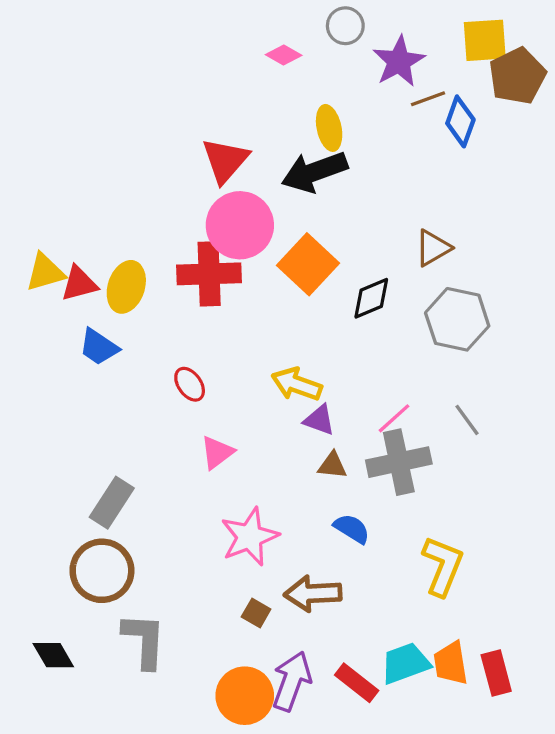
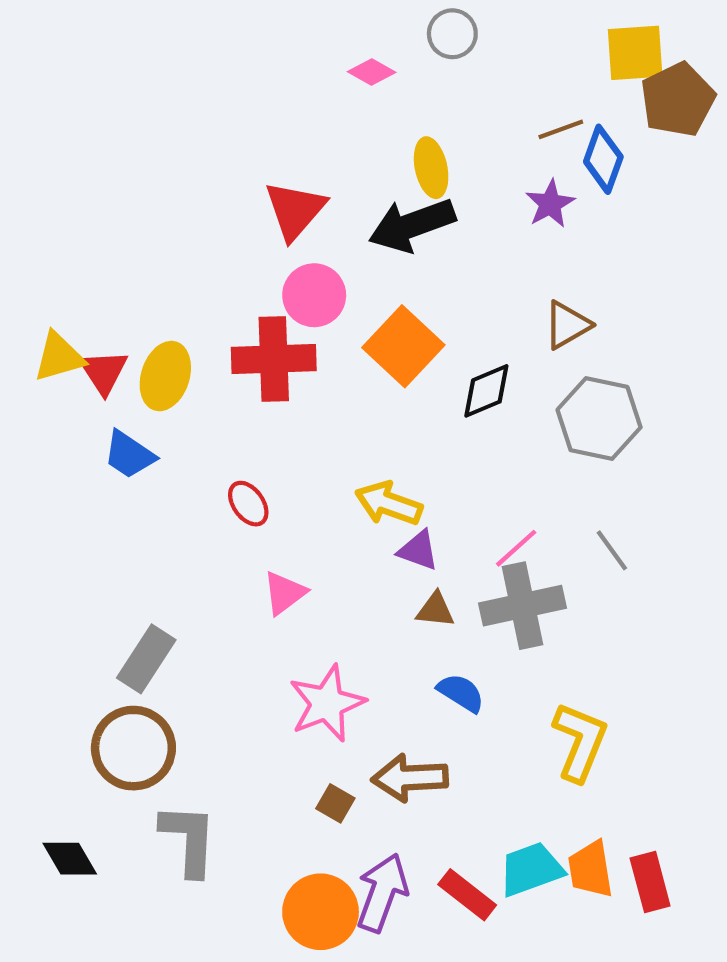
purple star: (399, 61) -> (550, 204), moved, size x0.7
pink circle: (240, 225) -> (314, 295), size x0.7
red triangle: (79, 284) -> (104, 372), turned -48

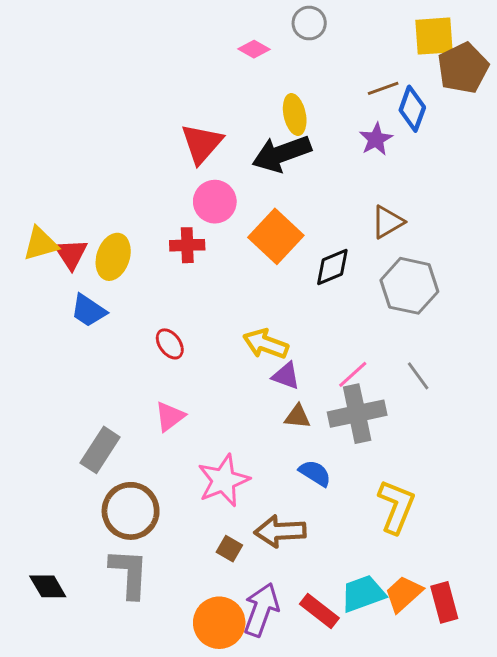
red cross: (274, 359) -> (187, 245), size x0.6
pink triangle: (284, 593) -> (170, 417), moved
brown circle: (133, 748) -> (131, 511), moved
orange trapezoid: (591, 869) -> (404, 594), turned 57

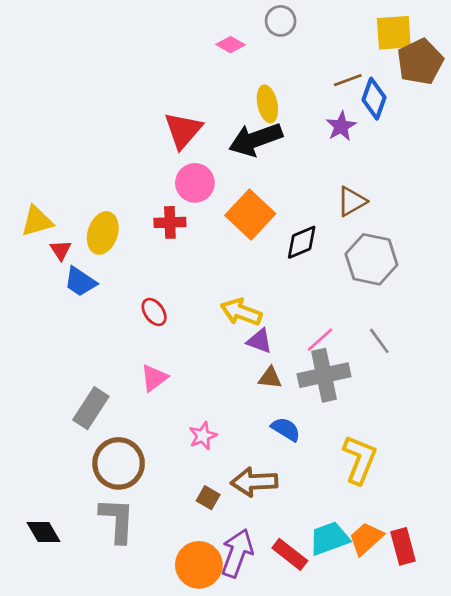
red triangle: (71, 254) -> (61, 250), moved, size x0.7
pink star: (224, 480) -> (203, 436), size x0.6

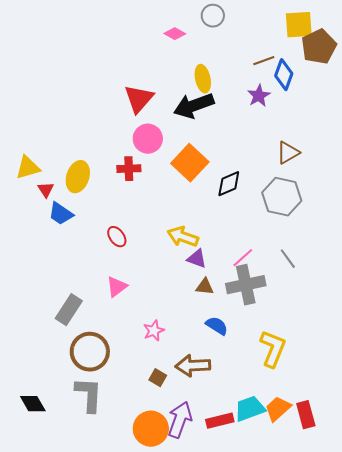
brown triangle: (352, 201) -> (288, 153), moved
red rectangle: (290, 554) -> (220, 421), turned -52

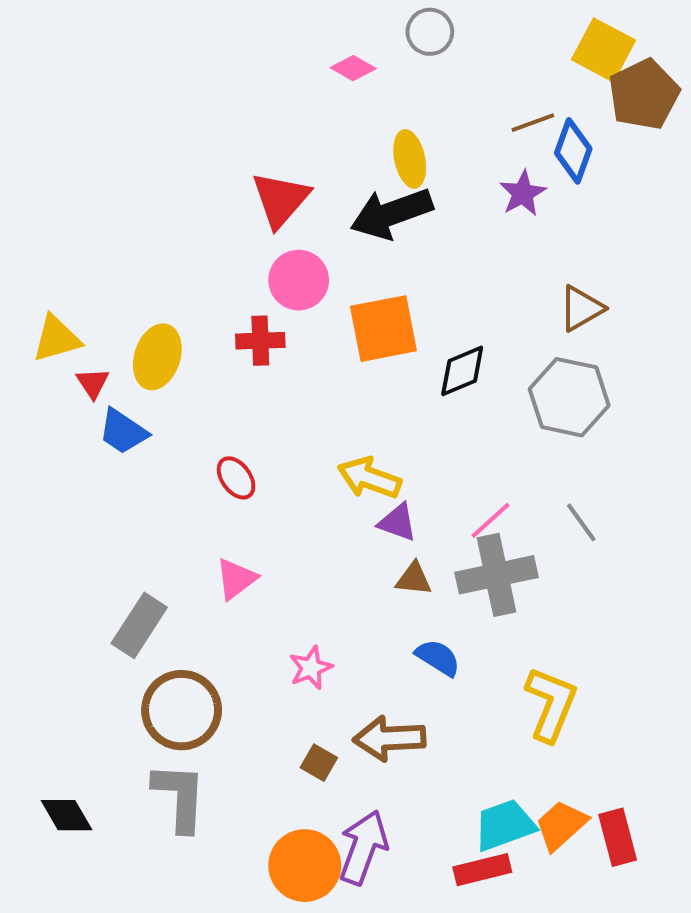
yellow square: (299, 25) -> (603, 50), turned 32
orange square: (190, 163) -> (383, 329), turned 36
red rectangle: (220, 421) -> (482, 870), moved

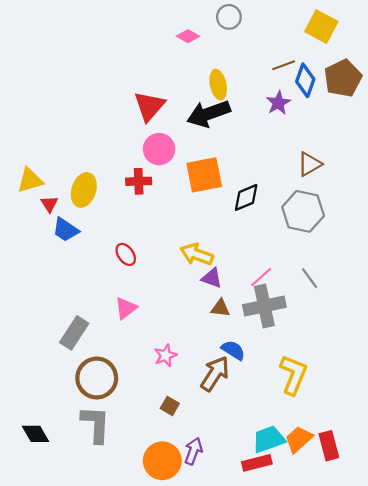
brown pentagon: (644, 94) -> (343, 78), moved
brown arrow: (389, 738) -> (215, 374), moved, turned 126
purple arrow: (363, 847) -> (193, 451), size x0.7

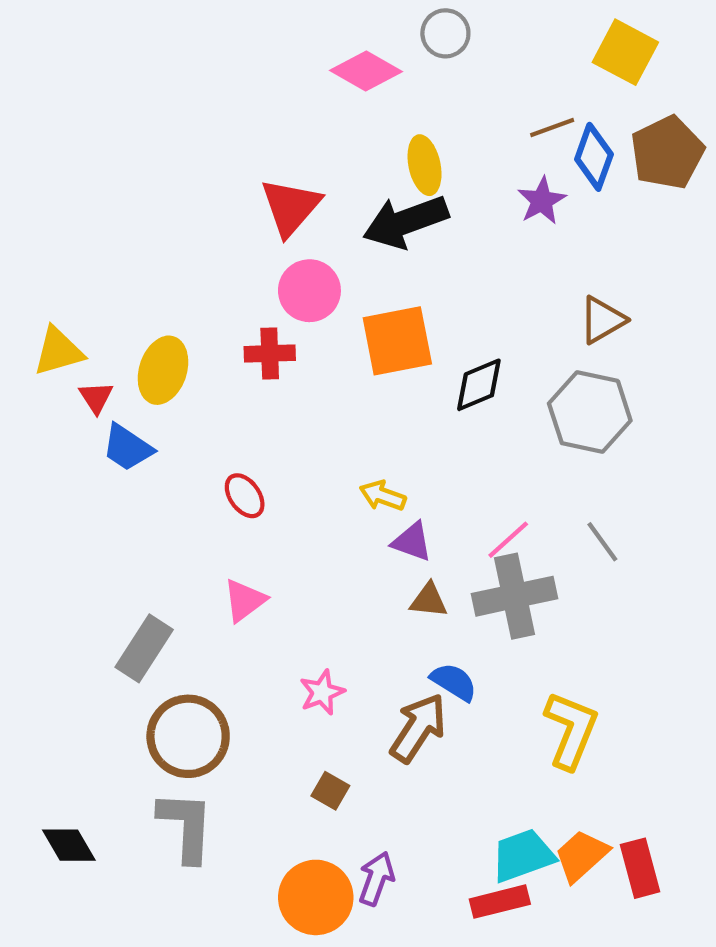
pink diamond: (188, 36) -> (366, 71), size x1.5
yellow arrow: (197, 254) -> (383, 496), size x0.7

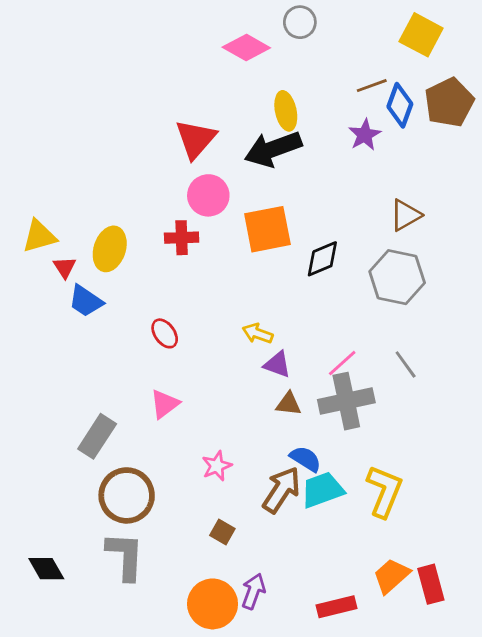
cyan trapezoid: (523, 856) -> (322, 490), moved

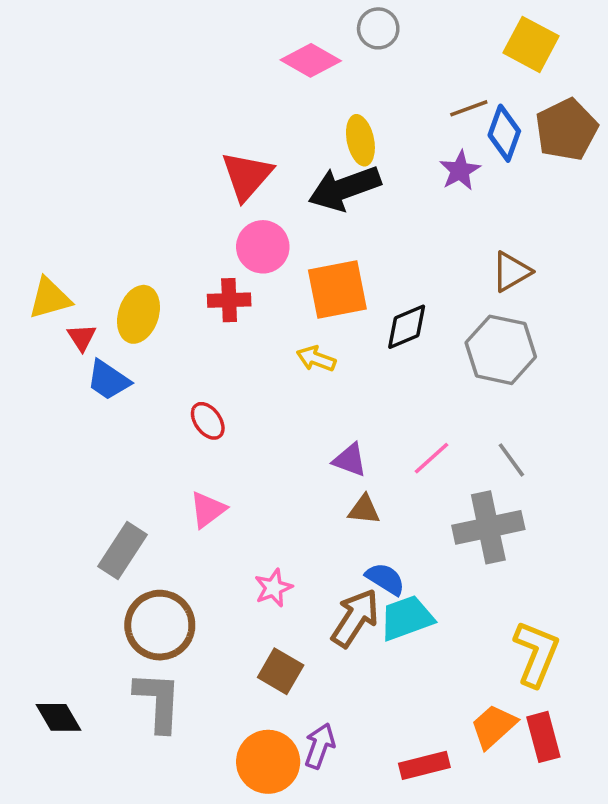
yellow arrow: (258, 333) -> (316, 359), moved
gray cross: (346, 401) -> (488, 527), moved
yellow L-shape: (384, 491) -> (536, 653), moved
brown square: (222, 532) -> (281, 671), size x1.4

